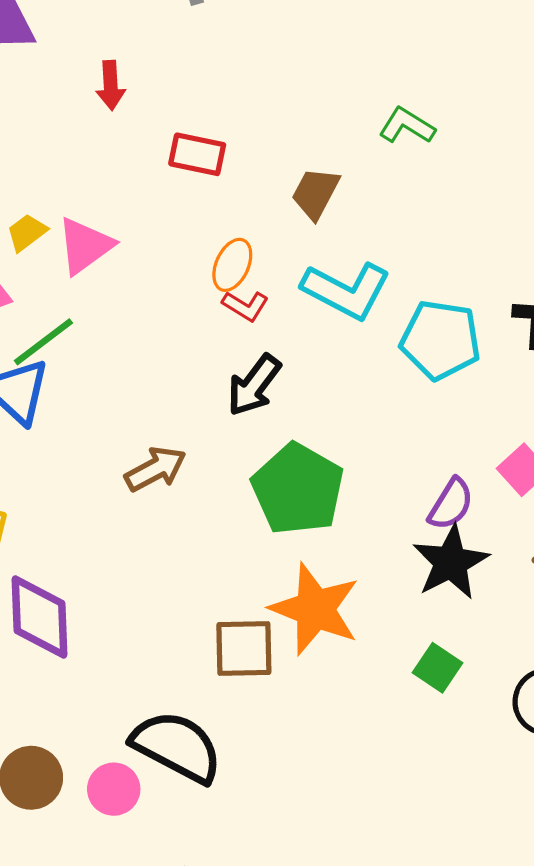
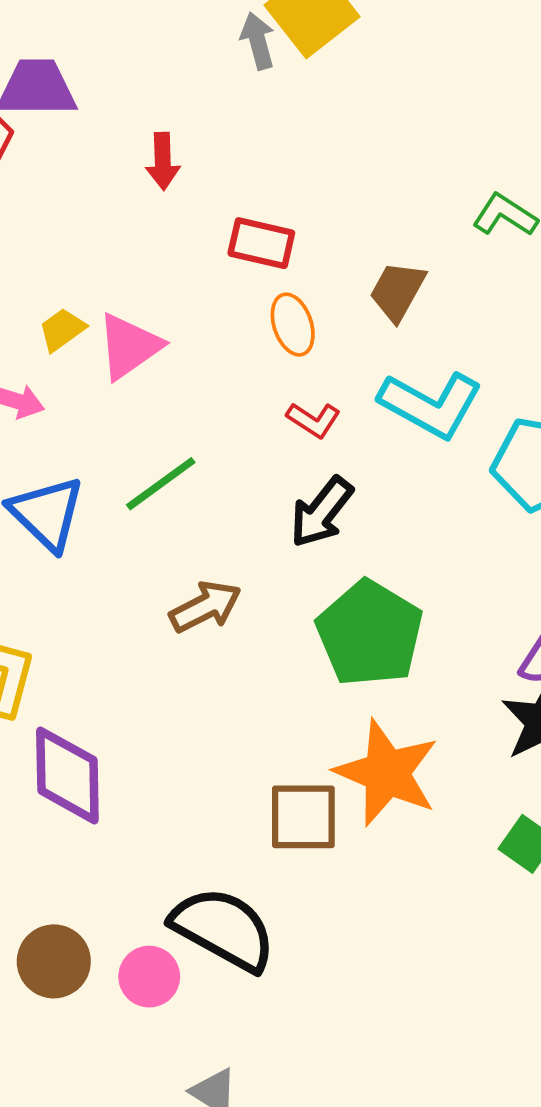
orange ellipse: (232, 265) -> (293, 325), moved, turned -45
green line: (43, 342) -> (161, 484), moved

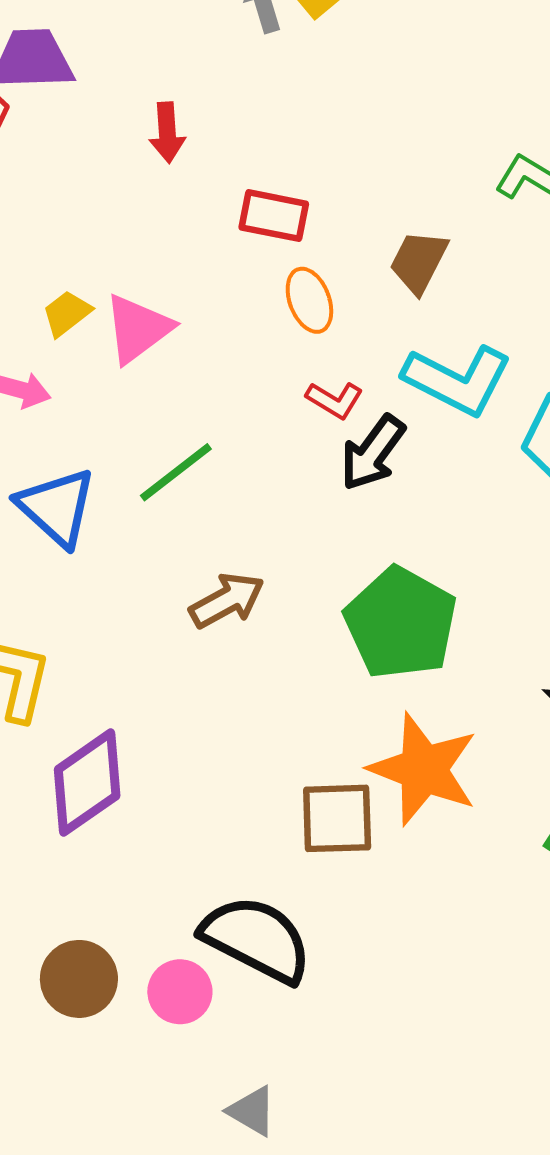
black arrow: (322, 512) -> (373, 453), moved
purple diamond: (67, 775) -> (87, 783), turned 58

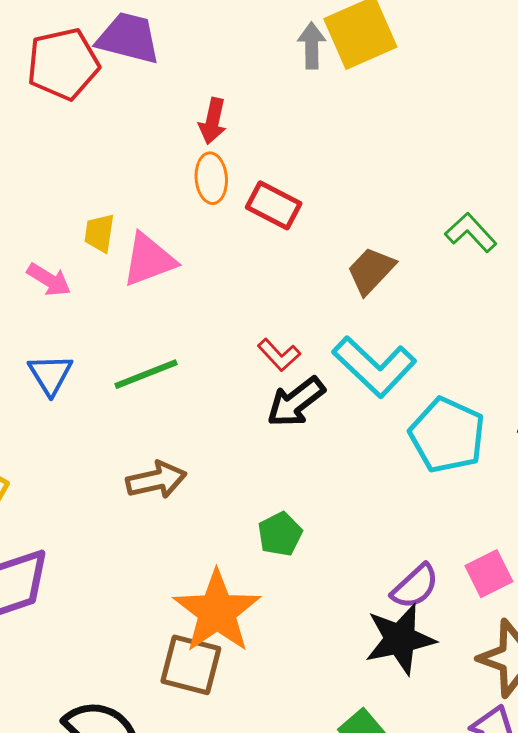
orange ellipse: (309, 300) -> (211, 178), moved
yellow trapezoid: (67, 313) -> (99, 233), turned -60
blue triangle: (57, 507) -> (50, 374), size x0.7
green pentagon: (401, 623) -> (280, 534), size x0.5
orange star: (423, 769) -> (217, 612), moved

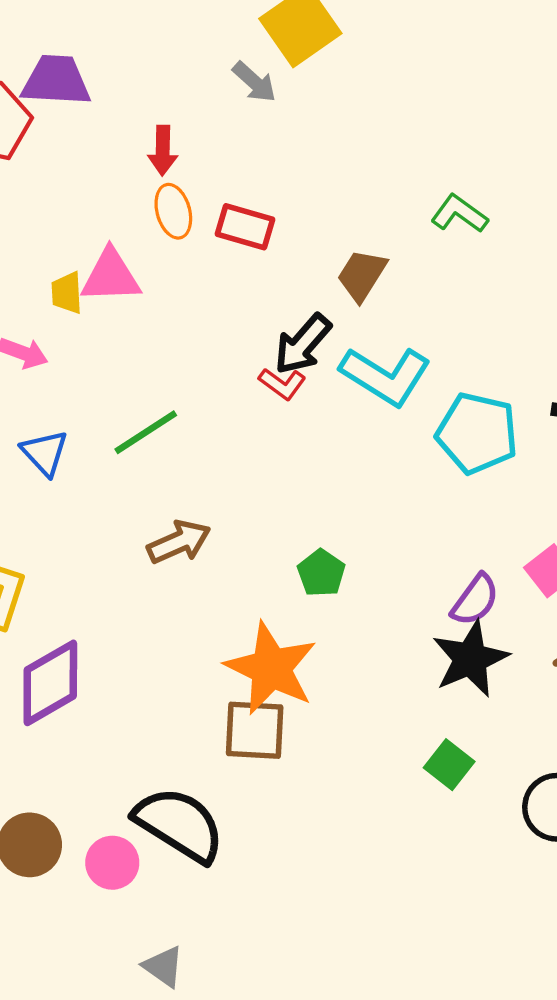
gray arrow: (312, 46) -> (254, 82), moved, turned 144
pink triangle: (149, 260) -> (111, 276), moved, turned 30
black arrow: (296, 402) -> (303, 344), moved

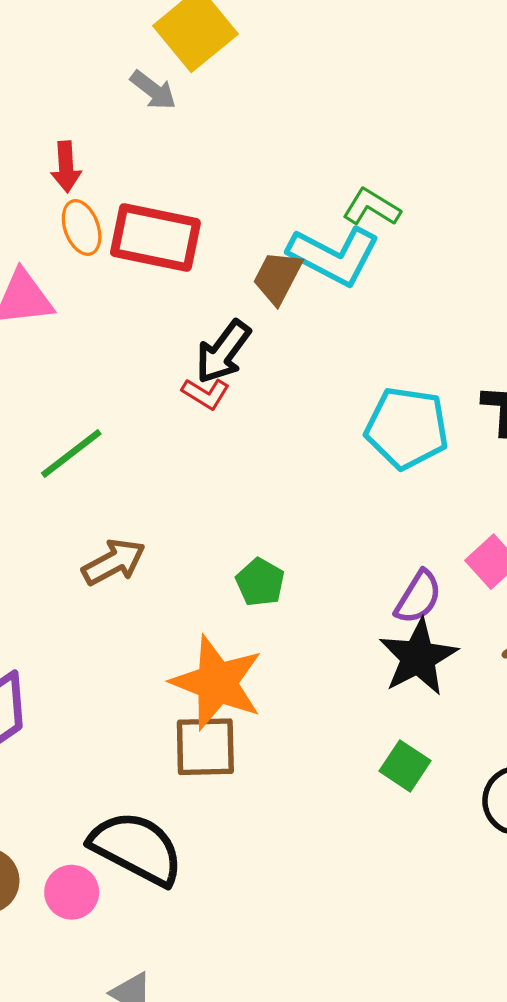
red rectangle: (245, 227) -> (155, 237), size x1.5
cyan L-shape: (386, 376) -> (334, 256), moved

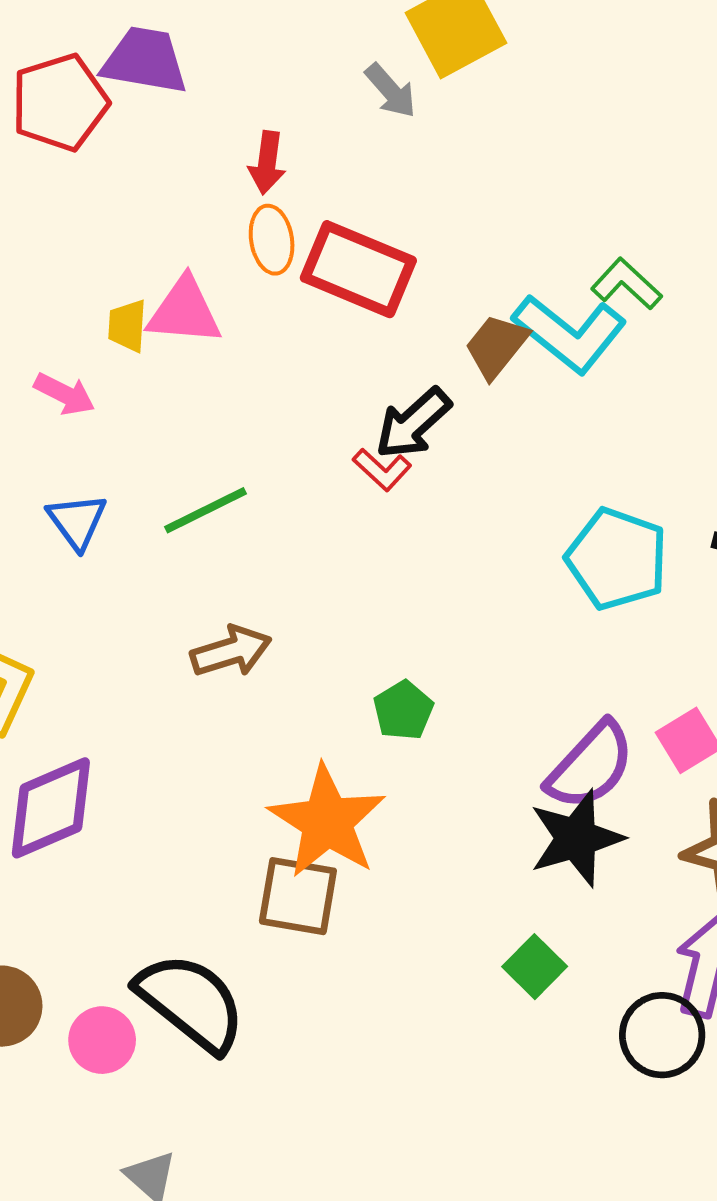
purple semicircle: (418, 597) -> (591, 766), size x1.4

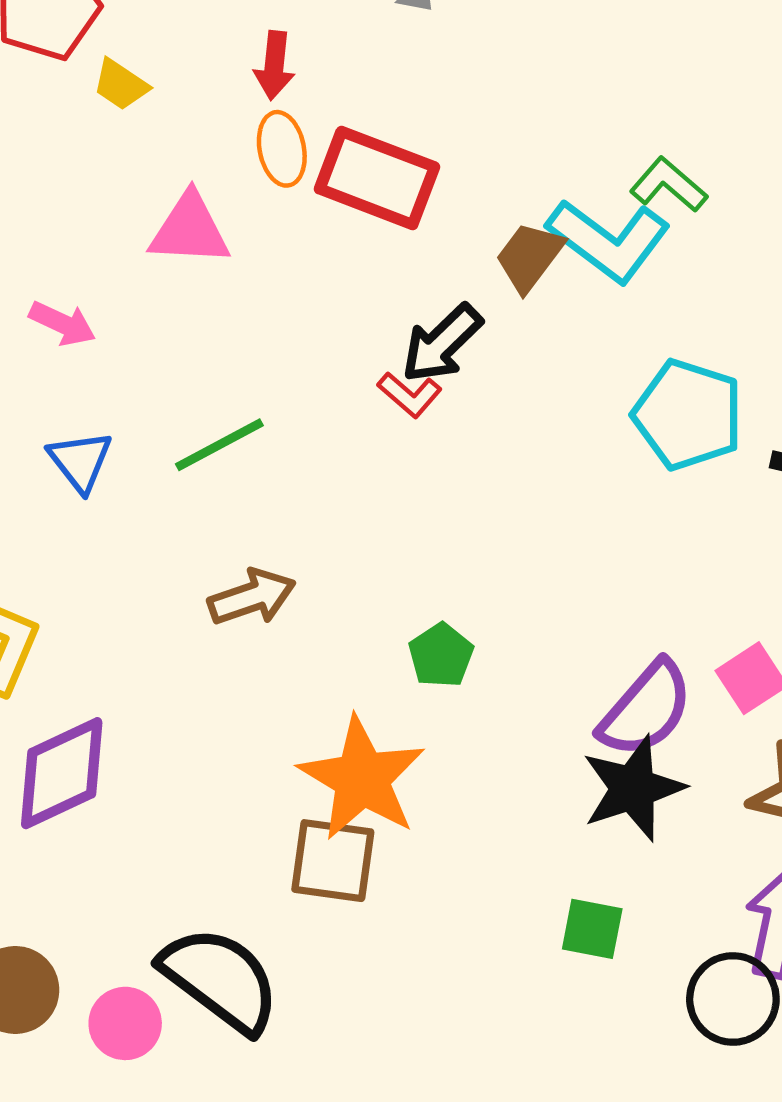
yellow trapezoid: (127, 326) -> (121, 85), moved, turned -58
cyan pentagon: (617, 559) -> (688, 415), moved
green square: (535, 967) -> (592, 929), turned -32

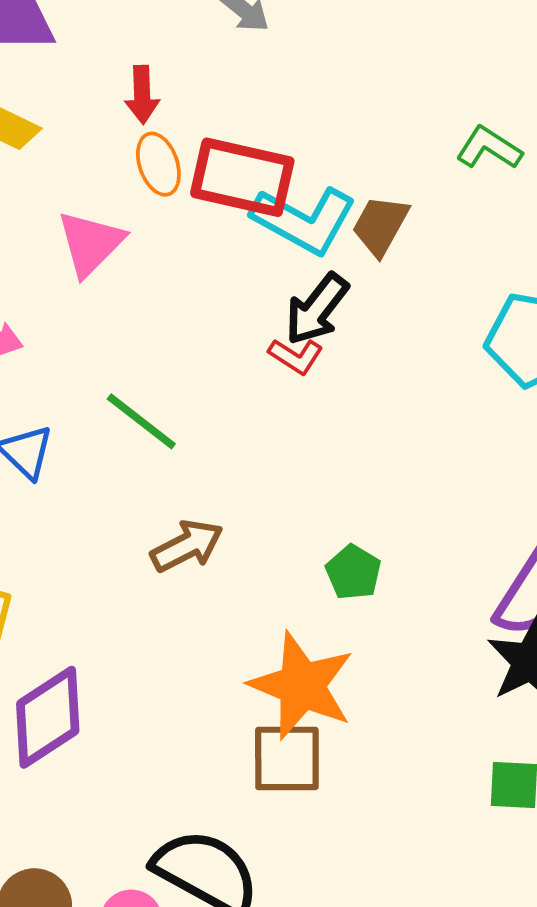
pink triangle: (190, 230) -> (90, 243), turned -40
cyan L-shape: (609, 241) -> (304, 220), moved
green line: (219, 445) -> (141, 421), turned 74

